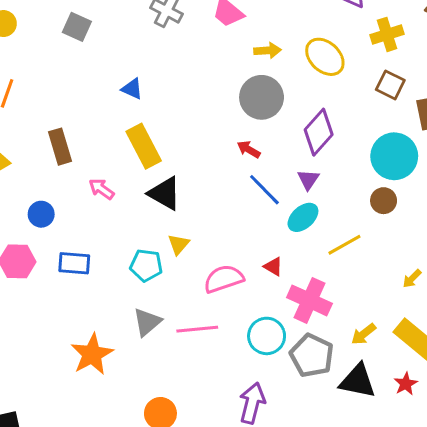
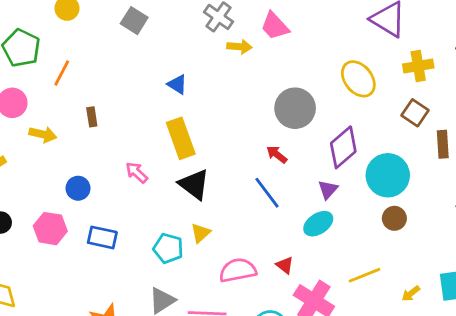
yellow arrow: (267, 50) -> (239, 47), moved
brown rectangle: (60, 147) -> (92, 117), moved, size x0.6
cyan circle: (394, 156) -> (388, 175), moved
blue line: (264, 190) -> (267, 193), moved
yellow line: (344, 245) -> (365, 275), moved

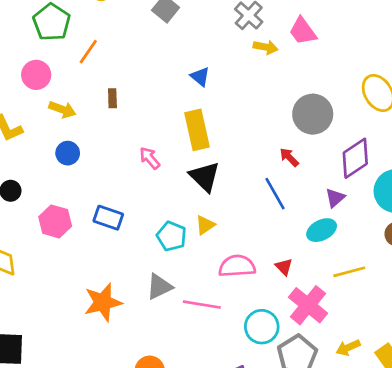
blue circle: (78, 188) -> (68, 153), moved
pink hexagon: (50, 229) -> (55, 221), moved
yellow line: (365, 275) -> (349, 272), moved

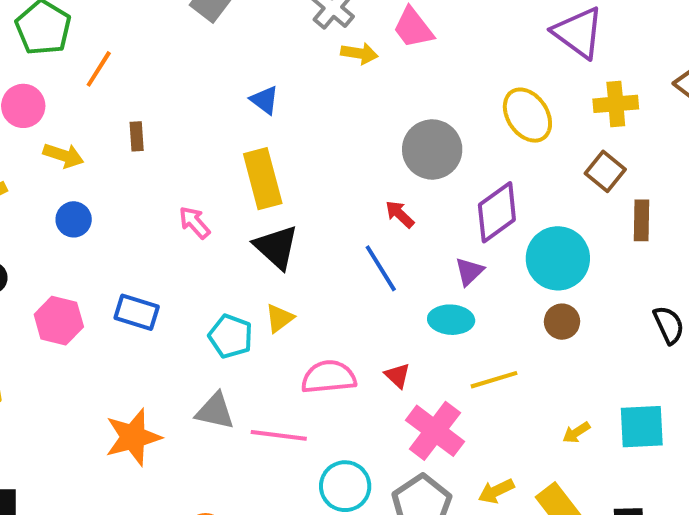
cyan ellipse: (322, 230) -> (451, 320), turned 32
gray triangle: (159, 287) -> (215, 411), turned 40
cyan circle: (262, 327) -> (345, 486), moved

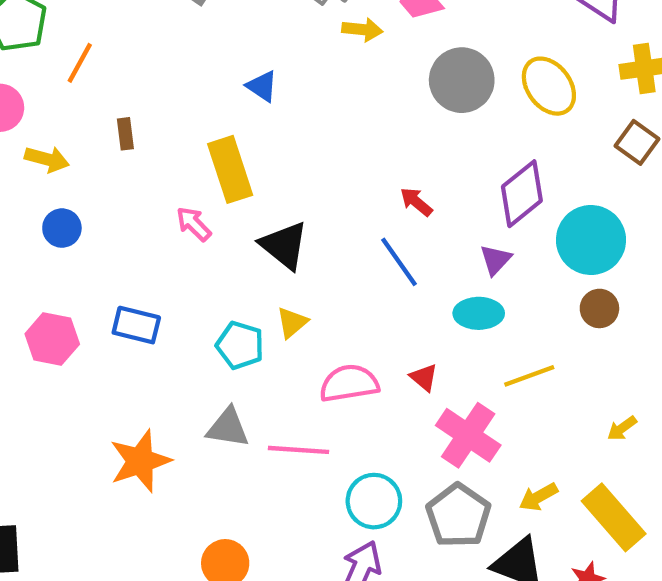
gray circle: (432, 149) -> (462, 80), moved
yellow rectangle: (263, 179) -> (230, 169), moved

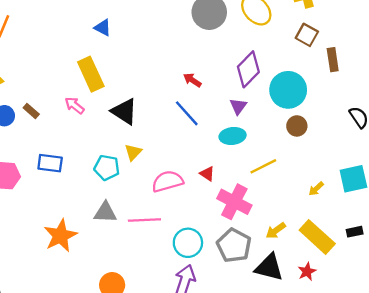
brown rectangle: (125, 134) -> (31, 111), moved, turned -35

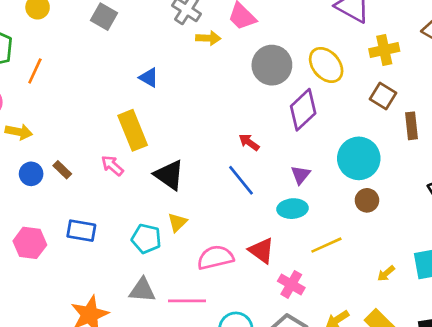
purple diamond: (248, 69) -> (303, 110), moved
red triangle: (207, 174) -> (261, 251), size x1.5
pink cross: (234, 202) -> (291, 284), size x0.7

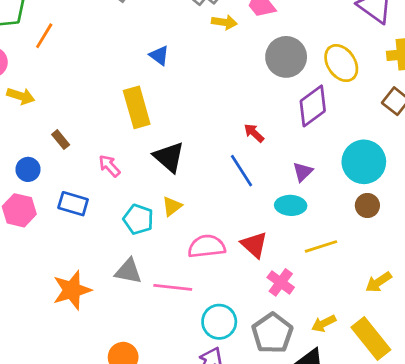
pink arrow: (112, 166) -> (109, 166), moved
blue circle: (31, 174) -> (28, 169), moved
yellow arrow: (386, 273) -> (378, 282), size x1.4

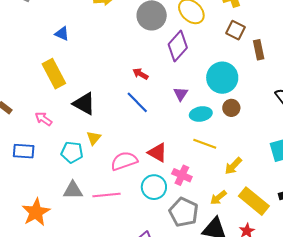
cyan ellipse: (291, 205) -> (201, 114), moved
yellow line: (321, 246) -> (205, 144), turned 50
yellow arrow: (378, 282) -> (233, 166), moved
cyan circle: (219, 322) -> (154, 187), moved

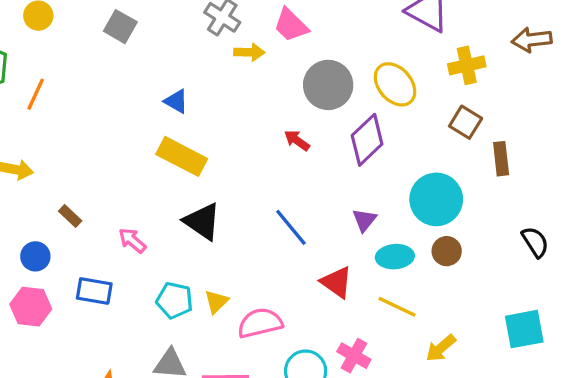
yellow rectangle: (54, 74) -> (182, 156), moved, turned -40
red arrow: (140, 74) -> (297, 140), moved
yellow triangle: (94, 138) -> (216, 302), moved
red triangle: (157, 153) -> (337, 282), moved

